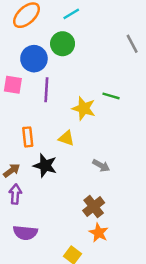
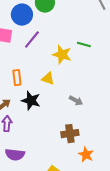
purple line: (46, 90) -> (32, 40), turned 36
brown cross: (94, 207) -> (70, 134), turned 30
orange star: (99, 233) -> (86, 155), moved

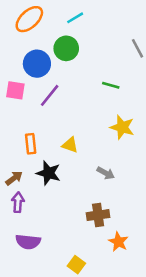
green line: (84, 45) -> (111, 85), moved
yellow star: (62, 55) -> (122, 127), moved

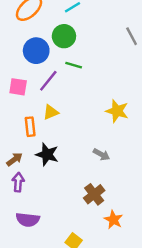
green line: (111, 85) -> (74, 65), moved
pink square: (15, 90) -> (18, 87), moved
yellow triangle: (70, 145) -> (51, 112), moved, turned -42
brown cross: (98, 215) -> (94, 194), turned -30

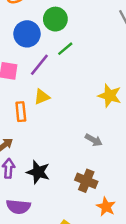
green line: (74, 65) -> (65, 49), turned -56
black star: (47, 154) -> (38, 172), moved
brown cross: (94, 194) -> (86, 181), turned -30

